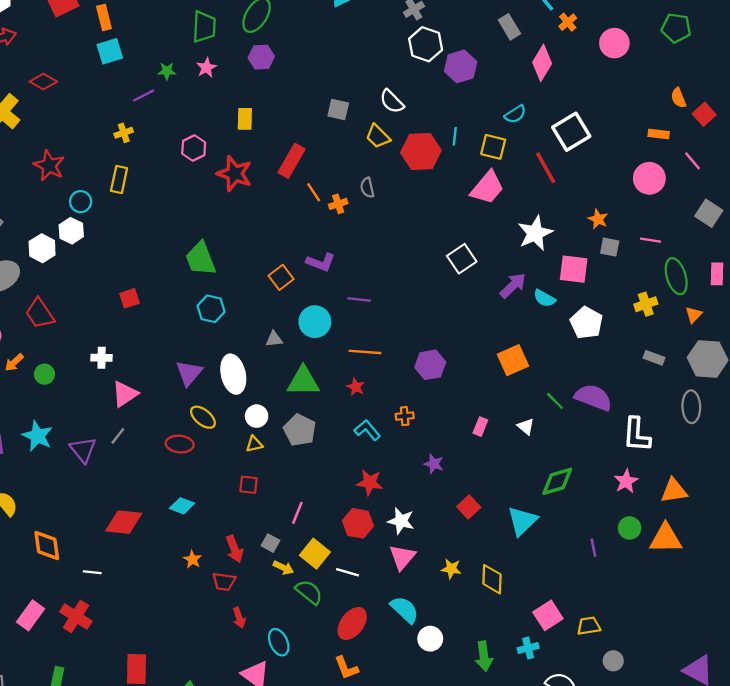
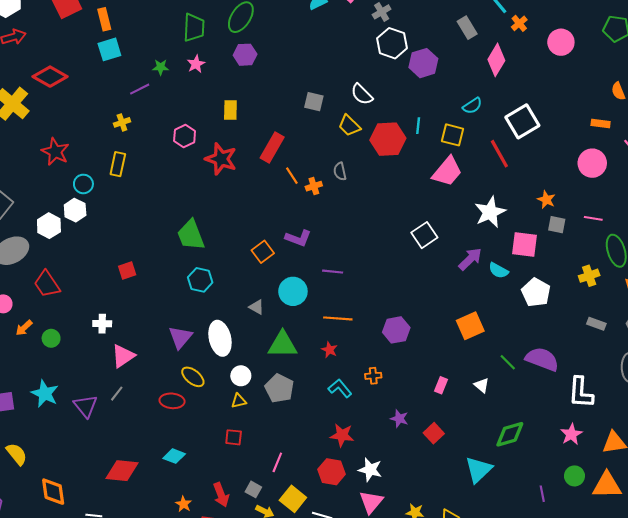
red diamond: (43, 82) -> (50, 77), size x1.4
gray triangle: (274, 339) -> (256, 307), turned 35
red square: (469, 507) -> (434, 433), moved

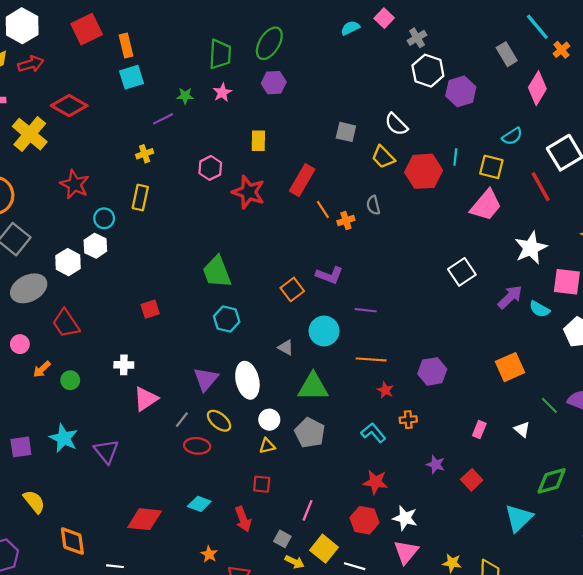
red star: (329, 350) -> (385, 390), moved
gray line: (117, 394) -> (182, 420), moved
red arrow: (221, 495) -> (243, 519), moved

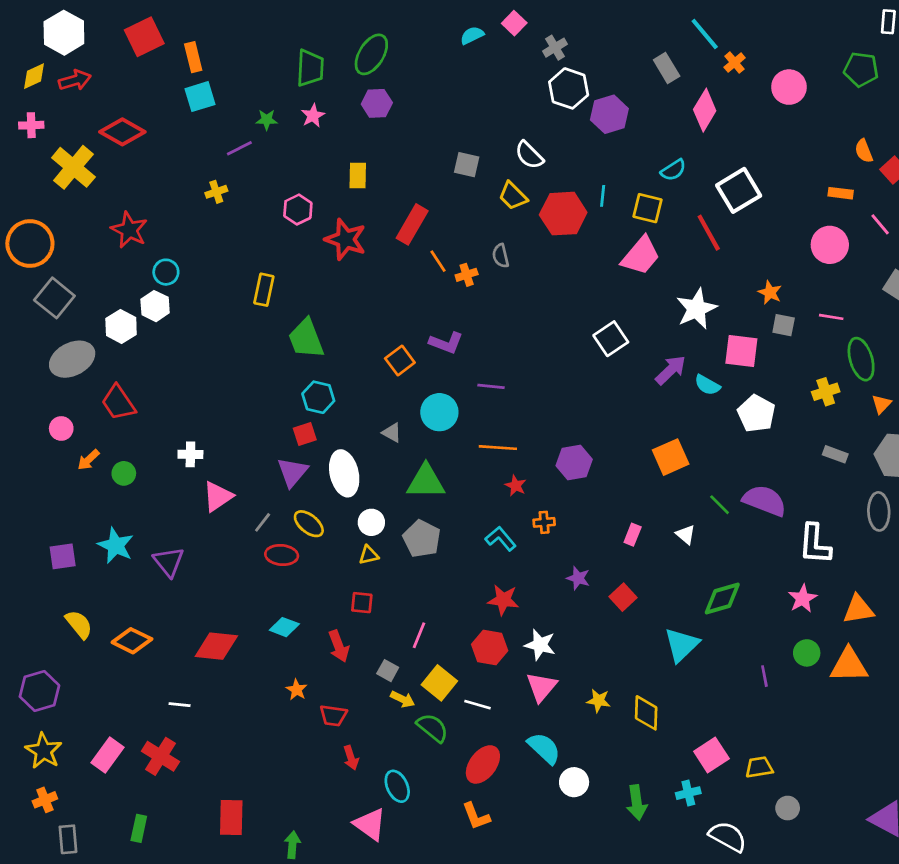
yellow rectangle: (140, 198) -> (264, 290), moved
red square: (150, 309) -> (305, 434), moved
orange diamond: (72, 541) -> (132, 641), moved, turned -56

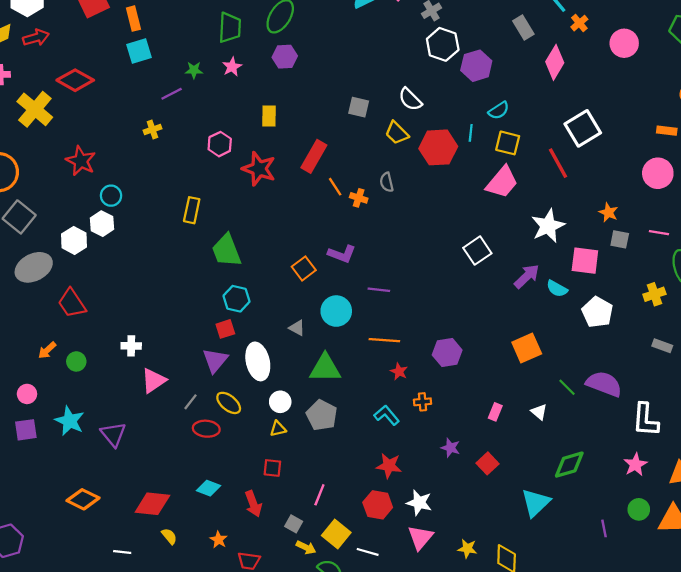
cyan semicircle: (673, 170) -> (499, 110), moved
orange cross: (467, 275) -> (359, 198), turned 36
pink circle: (61, 428) -> (27, 394), moved
yellow semicircle: (79, 624) -> (169, 536), moved, size x0.7

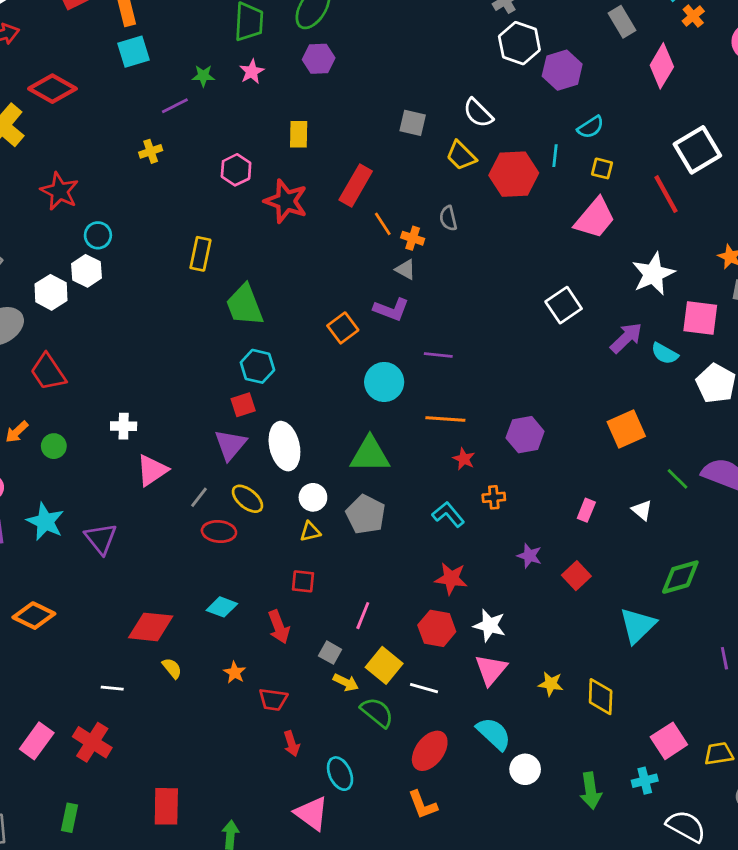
yellow square: (508, 143) -> (602, 168), size x0.7
gray triangle: (297, 328) -> (406, 270), moved
orange diamond: (83, 499) -> (34, 616), moved

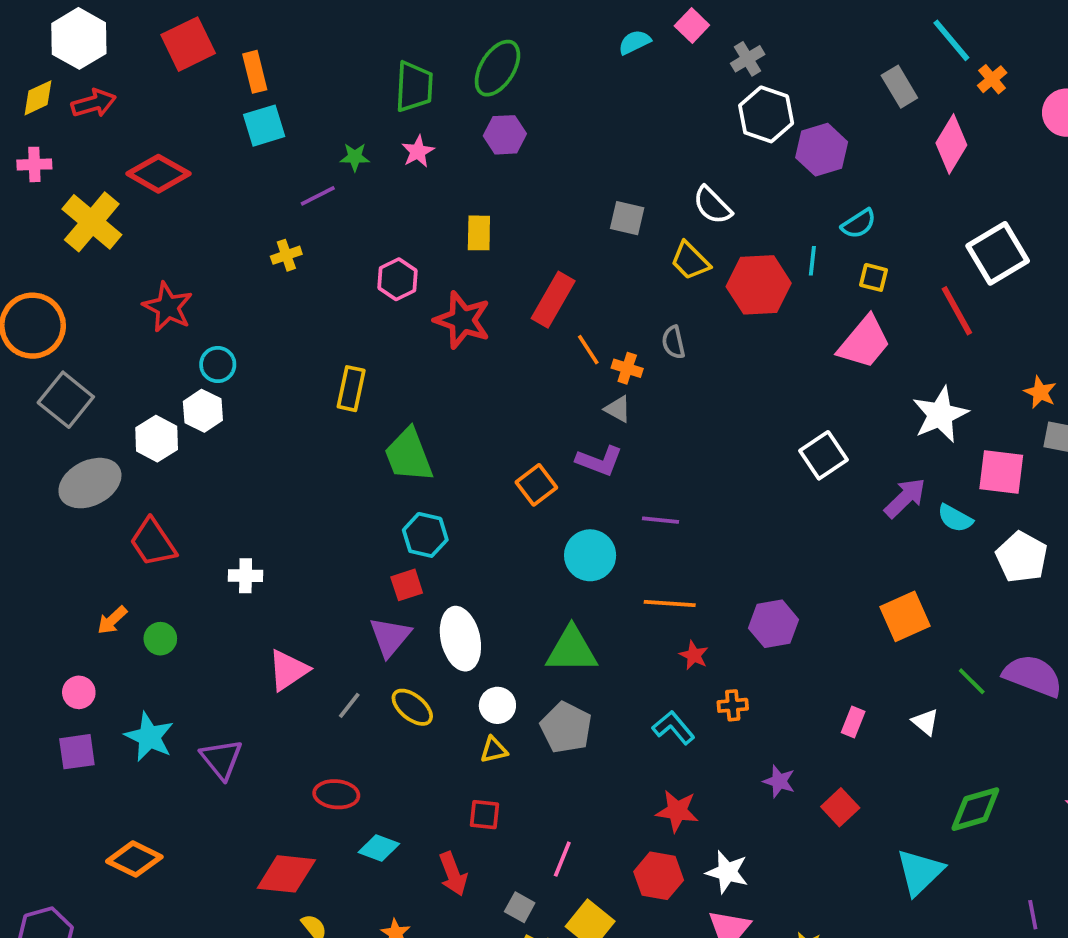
white cross: (124, 426) -> (246, 576), moved
red ellipse: (219, 532) -> (336, 794), moved

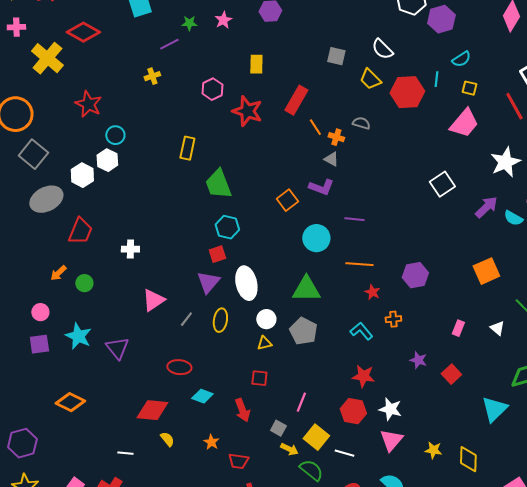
gray semicircle: (673, 342) -> (361, 123), turned 120
red trapezoid: (153, 542) -> (80, 231), turned -124
yellow ellipse: (412, 707) -> (220, 320), turned 60

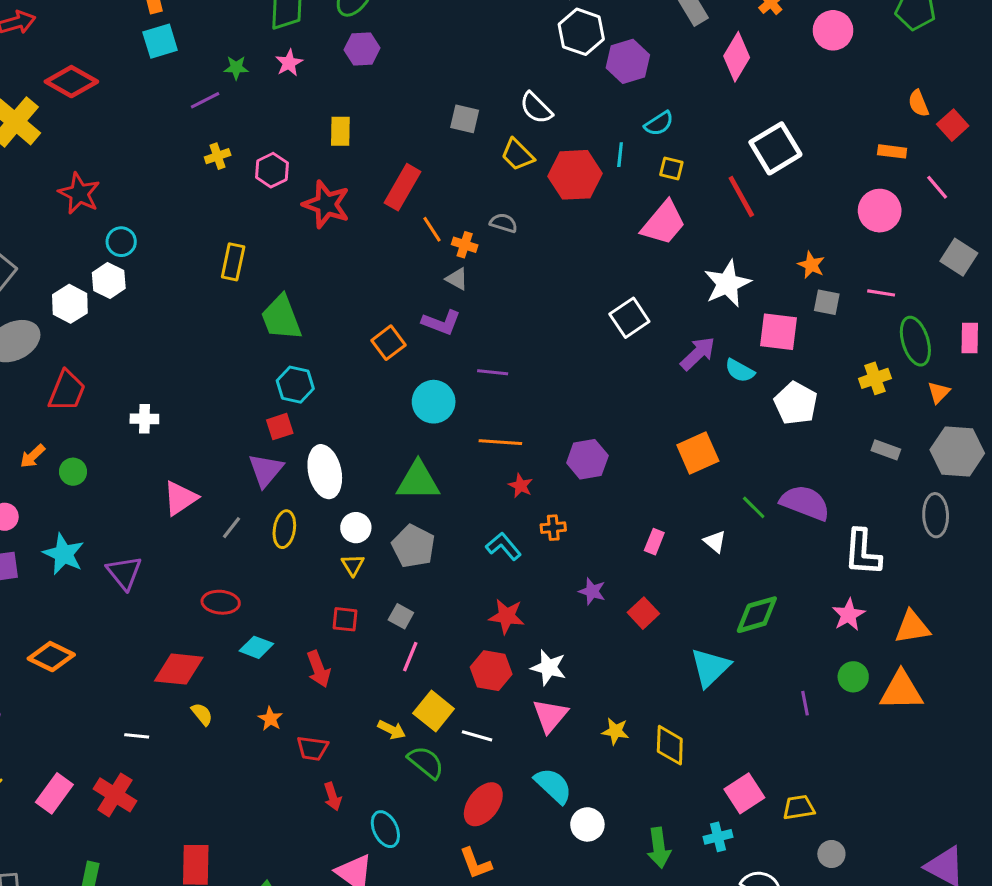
yellow cross: (152, 76) -> (218, 156), moved
yellow triangle: (264, 343) -> (353, 565), turned -49
gray square: (278, 428) -> (401, 616), moved

